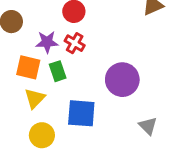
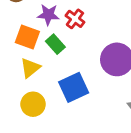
green rectangle: (58, 71) -> (55, 44), turned -30
blue square: (81, 113) -> (74, 87), turned -36

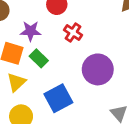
red cross: (75, 19) -> (73, 32), moved

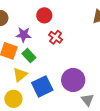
purple circle: (98, 69) -> (73, 80), moved
yellow triangle: (16, 82) -> (20, 75), moved

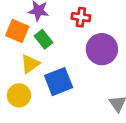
red cross: (56, 37) -> (81, 17), turned -32
purple circle: (73, 80) -> (102, 49), moved

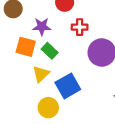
yellow circle: (19, 95) -> (48, 108), moved

